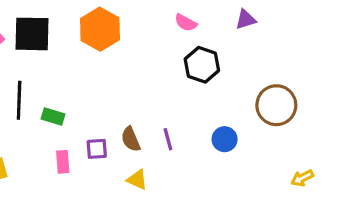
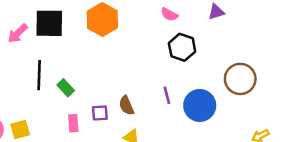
green rectangle: (53, 117) -> (66, 88), turned 30
purple line: (168, 139) -> (167, 95), moved
blue circle: (225, 139) -> (200, 105), size x1.6

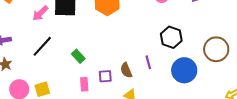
black hexagon: (182, 47) -> (171, 37), moved
black line: (39, 75) -> (42, 46), moved, turned 40
purple line: (167, 95) -> (148, 62), moved

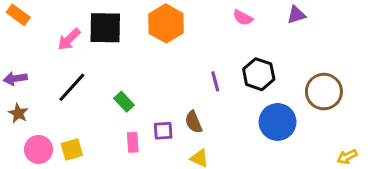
purple line: (148, 62) -> (215, 81), moved

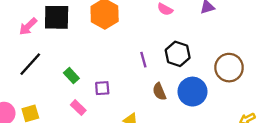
brown semicircle: (194, 122) -> (159, 92), moved
purple square: (163, 131) -> (102, 88), moved
pink rectangle: (133, 142) -> (78, 108), turned -42

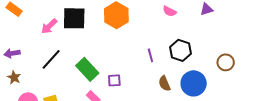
brown circle: (229, 68) -> (226, 62), size x0.7
green rectangle: (71, 76) -> (87, 69), size x1.6

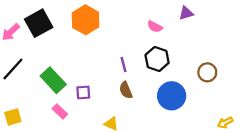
pink semicircle: (169, 11) -> (155, 27), moved
black square: (74, 18) -> (39, 23), turned -30
brown semicircle: (164, 83) -> (126, 90), moved

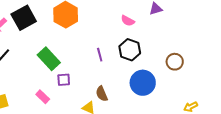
green rectangle: (53, 80) -> (49, 59), moved
brown semicircle: (126, 90) -> (102, 94), moved

